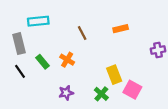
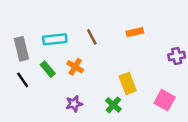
cyan rectangle: (38, 21) -> (55, 39), moved
pink square: (132, 90) -> (165, 100), moved

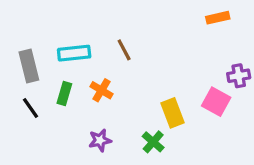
orange rectangle: (135, 32) -> (218, 18), moved
green rectangle: (48, 69) -> (64, 93), turned 56
pink square: (165, 100) -> (216, 102), moved

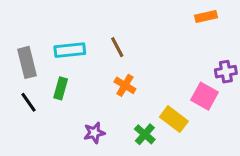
orange cross: (102, 90) -> (125, 85), moved
yellow rectangle: (173, 113) -> (174, 119), moved, turned -32

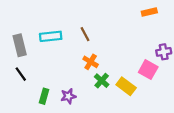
green rectangle: (61, 88) -> (44, 96), moved
green cross: (145, 134) -> (102, 81), moved

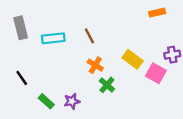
gray rectangle: (20, 45) -> (21, 28), moved
yellow rectangle: (126, 86) -> (133, 59), moved
green rectangle: (44, 96) -> (46, 101), turned -64

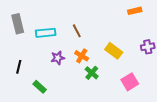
pink square: (156, 73) -> (130, 82), moved, turned 30
black line: (22, 78) -> (19, 67), turned 48
purple star: (72, 101) -> (58, 58), moved

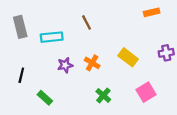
brown line: (77, 31) -> (86, 22), moved
green cross: (92, 73) -> (103, 95), moved

